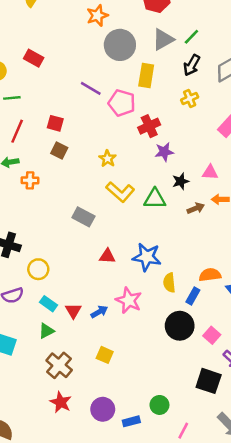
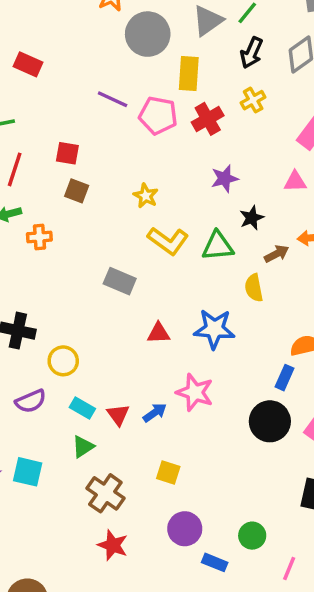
red cross: (149, 126) -> (208, 119), moved
pink triangle: (210, 172) -> (295, 182), moved
yellow semicircle: (169, 283) -> (254, 288), moved
purple circle: (103, 409) -> (185, 529), moved
blue rectangle: (131, 421) -> (215, 562), turned 42

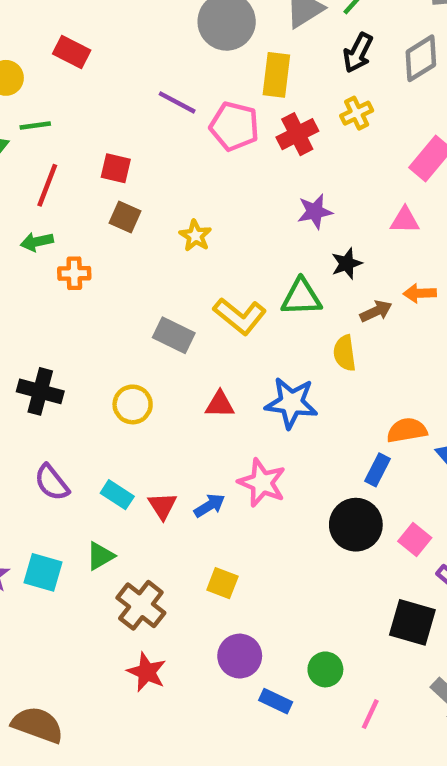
yellow star: (146, 196) -> (195, 236), moved
yellow L-shape: (168, 241) -> (240, 316), moved
yellow circle: (63, 361) -> (133, 404), moved
purple semicircle: (31, 401) -> (52, 482), turned 72
green triangle: (83, 447) -> (100, 556), moved

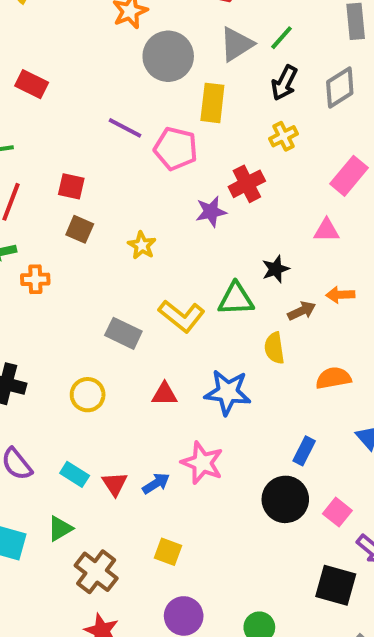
red cross: (297, 134) -> (247, 184), moved
purple star: (315, 212) -> (211, 212), moved
orange semicircle: (407, 430) -> (333, 378), moved

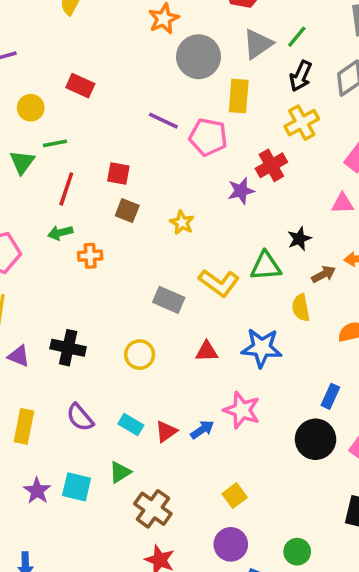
yellow cross: (283, 136) -> (302, 123), size x1.4
red triangle: (115, 484) -> (166, 431), turned 30
yellow square: (168, 552) -> (235, 496), moved, turned 35

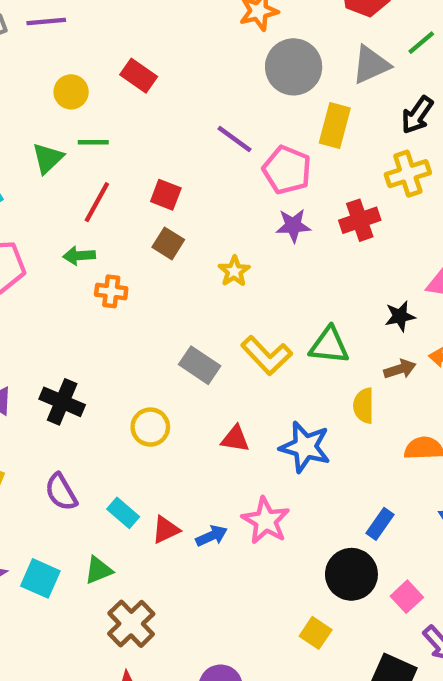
green line: (297, 37) -> (421, 43), moved
purple star: (241, 191) -> (293, 226), moved
black star: (299, 239) -> (400, 316), moved
yellow square: (235, 496) -> (316, 633), moved, turned -30

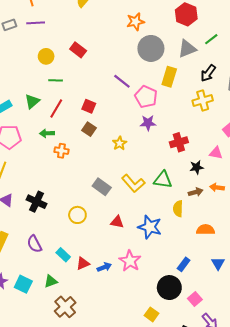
green triangle: (48, 158) -> (32, 101), moved
red cross: (360, 220) -> (179, 142), moved

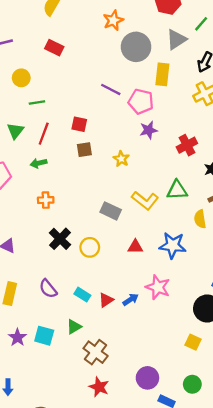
red rectangle: (78, 50) -> (54, 48), moved
brown square: (89, 129) -> (84, 150), turned -32
orange cross: (61, 151) -> (46, 200), moved
black cross: (37, 202) -> (60, 239), moved, turned 30

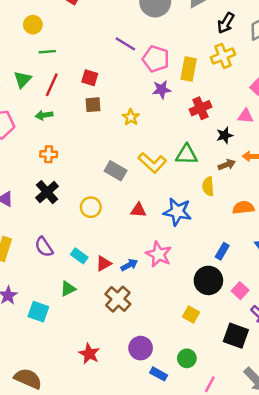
yellow rectangle: (162, 74) -> (189, 69), moved
black cross: (60, 239) -> (47, 192), moved
cyan square: (44, 336) -> (38, 312), moved
brown cross: (96, 352) -> (118, 299), moved

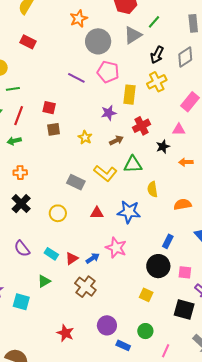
pink pentagon: (156, 59) -> (108, 72), moved
brown arrow: (227, 165) -> (116, 140), moved
pink square: (240, 291) -> (185, 272), turned -32

